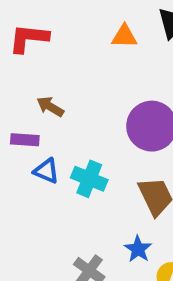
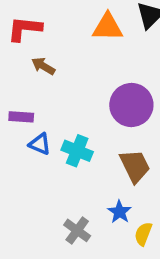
orange triangle: (124, 36) -> (108, 27), size x1.4
brown arrow: (50, 107) -> (43, 66), moved

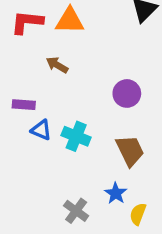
orange triangle: (108, 27) -> (70, 21), moved
brown arrow: (43, 66) -> (57, 65), moved
purple circle: (131, 105) -> (127, 93), size x0.7

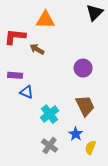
red L-shape: (27, 22) -> (15, 37), moved
cyan cross: (76, 136) -> (50, 114), moved, turned 30

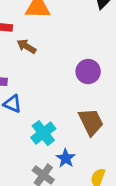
blue star: (76, 134) -> (66, 158), moved

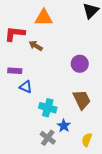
cyan cross: (43, 133) -> (48, 108), turned -36

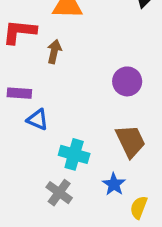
brown arrow: (36, 46) -> (54, 52), turned 72
blue star: (64, 126) -> (114, 184), moved
gray cross: (48, 138) -> (59, 193), moved

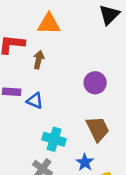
blue triangle: (38, 120) -> (35, 101), moved

